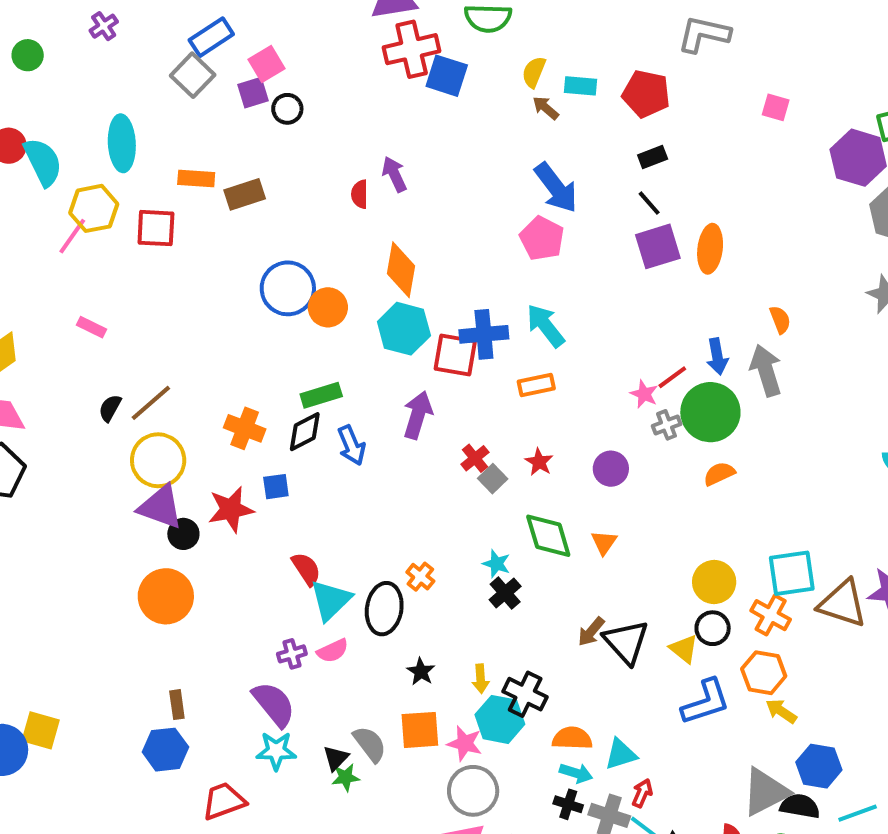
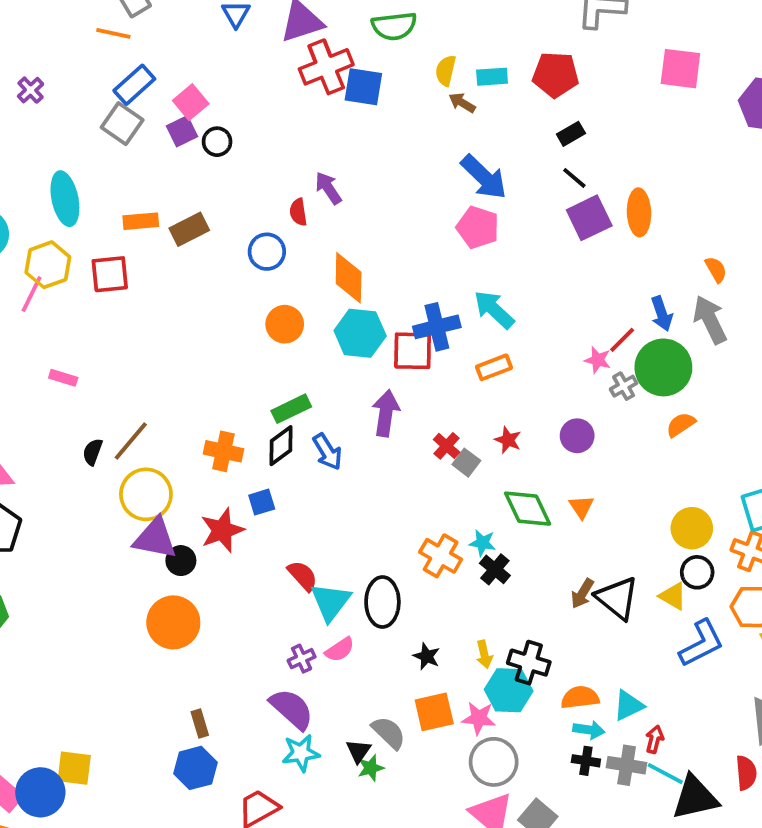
pink square: (776, 107) -> (680, 69), size x1.6
blue circle: (288, 288) -> (267, 252), moved, size x0.7
orange cross: (420, 577) -> (441, 556), moved, size x1.5

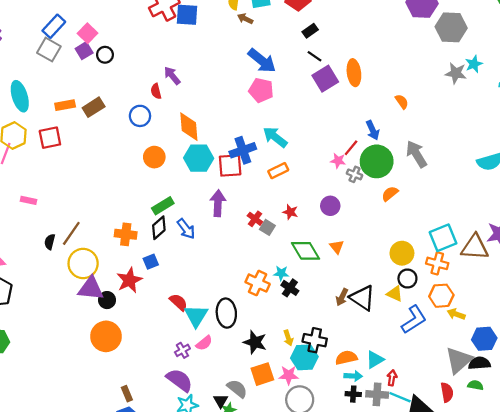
gray arrow: (710, 320) -> (416, 154), moved
gray cross: (624, 386) -> (355, 174), turned -32
black star: (427, 656) -> (255, 342), size x1.5

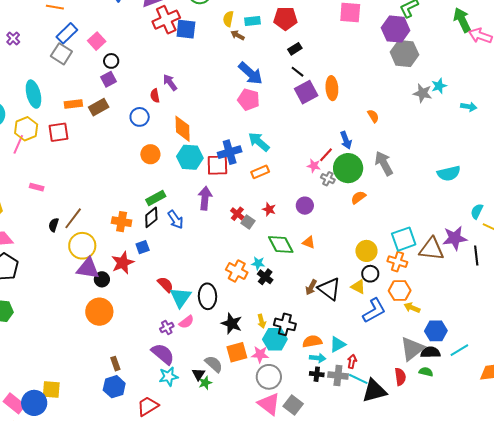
gray hexagon: (451, 27) -> (404, 53), moved
purple square: (84, 51) -> (109, 79), moved
orange triangle: (337, 247) -> (309, 242), turned -32

